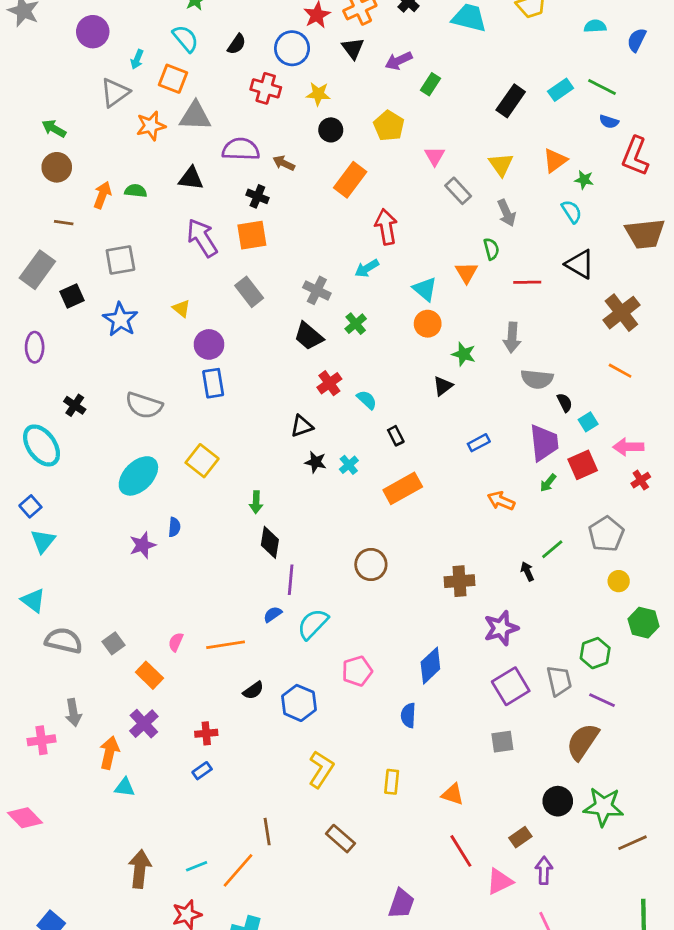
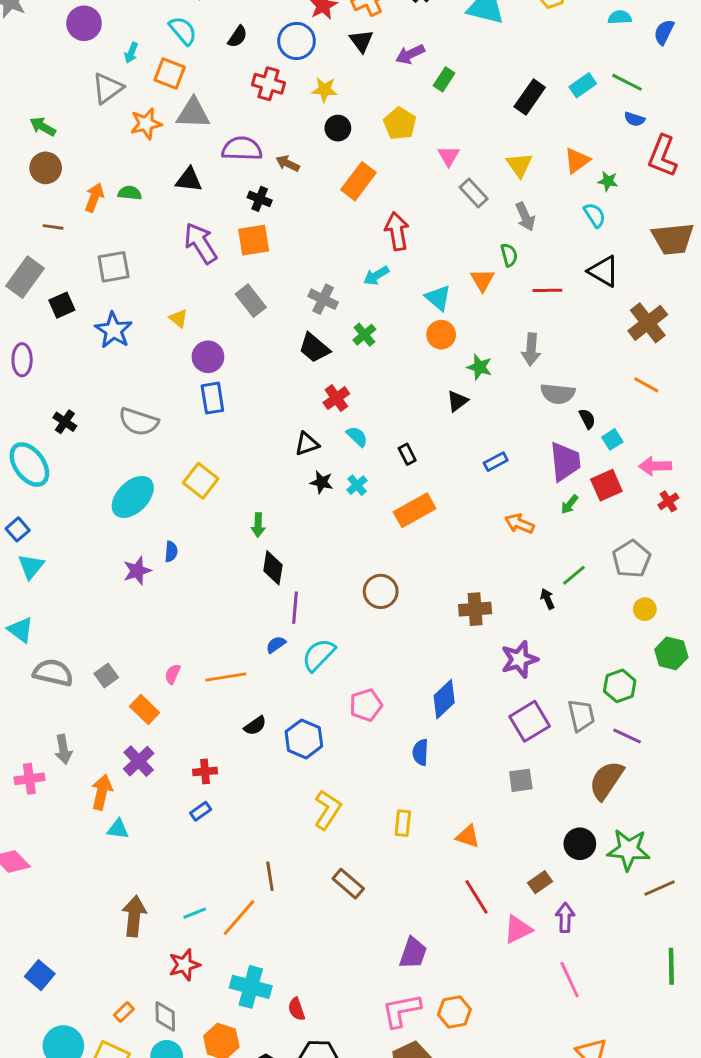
cyan semicircle: (367, 400) -> (357, 436), moved

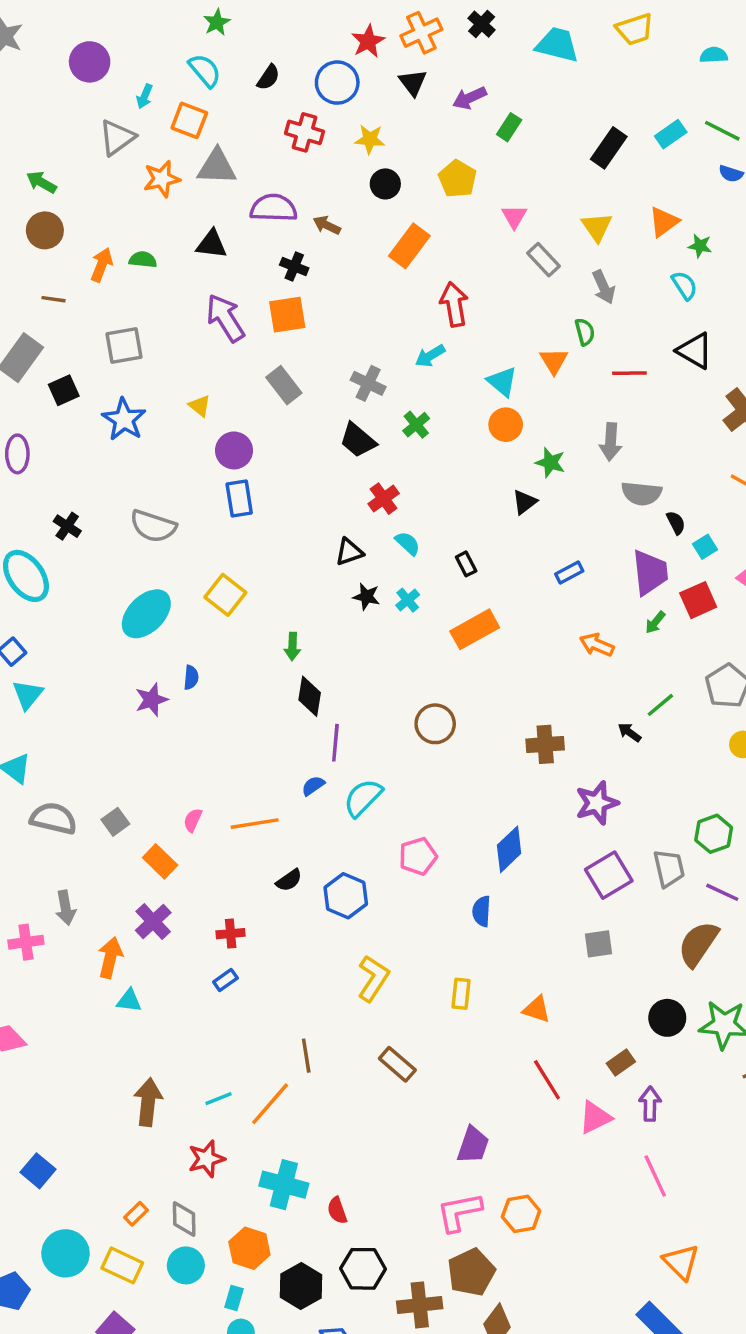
black arrow: (547, 599) -> (629, 732), turned -30

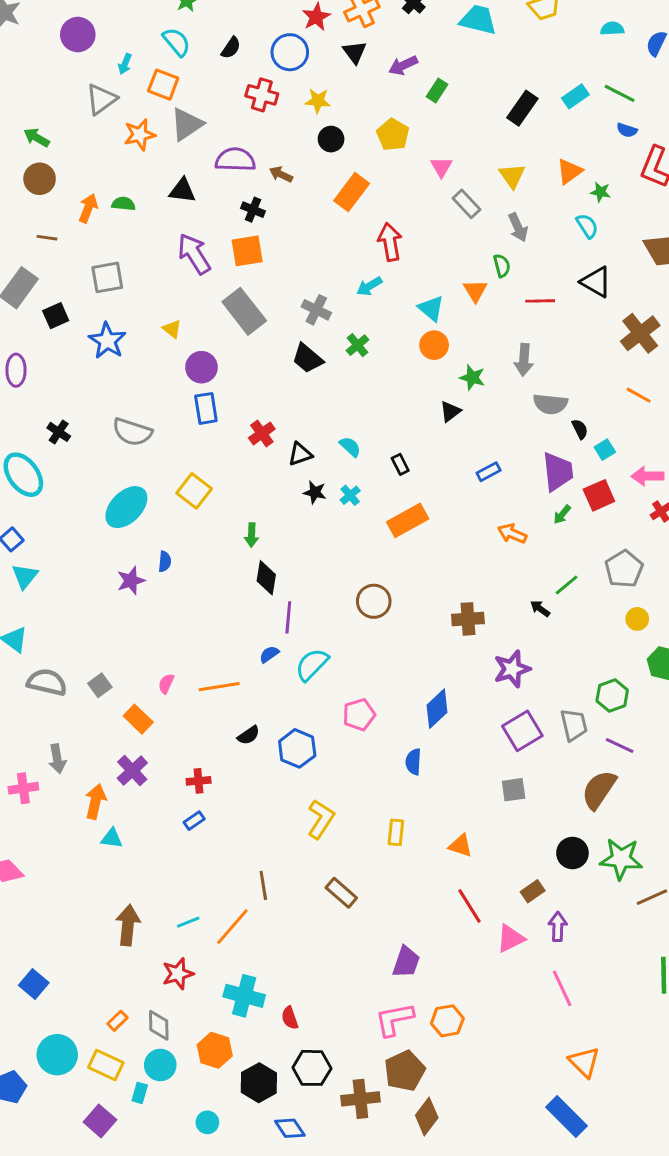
gray triangle: (217, 167) -> (187, 124), turned -36
gray rectangle: (284, 385) -> (244, 311), size x1.4
red cross: (384, 499) -> (262, 433), moved
cyan rectangle: (234, 1298) -> (140, 1093), moved

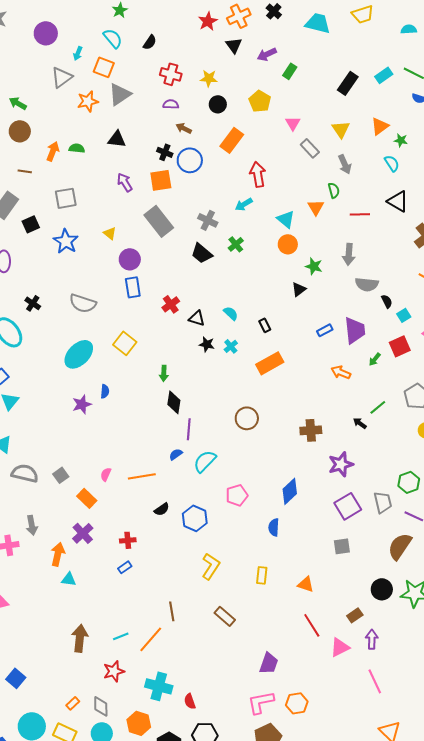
blue circle: (290, 52) -> (190, 160), moved
purple semicircle: (235, 160) -> (171, 104), moved, size x0.6
purple arrow: (194, 254) -> (125, 182), size x0.7
black triangle: (300, 454) -> (197, 318), turned 36
purple trapezoid: (558, 472) -> (355, 330), moved

